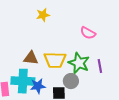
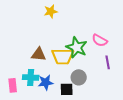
pink semicircle: (88, 33) -> (100, 40), moved
green star: (79, 63) -> (77, 47), moved
cyan cross: (23, 81) -> (31, 77), size x0.7

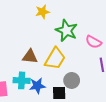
green star: (77, 47) -> (66, 30), moved
yellow trapezoid: (63, 56) -> (55, 59), turned -60

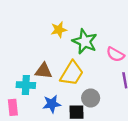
yellow star: (42, 12) -> (59, 30), moved
cyan cross: (22, 80) -> (26, 85), moved

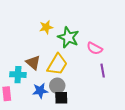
brown triangle: (44, 71) -> (33, 63), turned 35
gray circle: (91, 98) -> (57, 86), moved

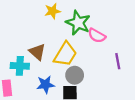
pink semicircle: (95, 48) -> (97, 36), moved
gray circle: (57, 86) -> (75, 75), moved

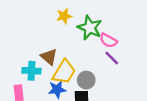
yellow trapezoid: (65, 54) -> (64, 72), moved
purple line: (118, 61) -> (112, 58), moved, turned -35

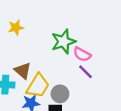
yellow star: (64, 16) -> (16, 28), moved
green star: (90, 28) -> (63, 42), turned 30

